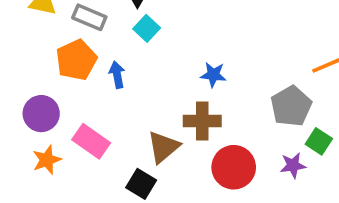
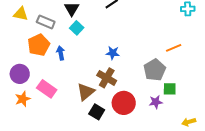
brown cross: (202, 121) -> (107, 78), turned 30
green square: (319, 141) -> (170, 89), turned -32
black square: (141, 184) -> (97, 112), moved

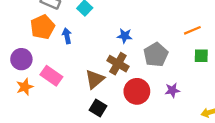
gray pentagon: (155, 70) -> (156, 55), moved
green square: (170, 89) -> (201, 56), moved
black square: (97, 112) -> (98, 108), moved

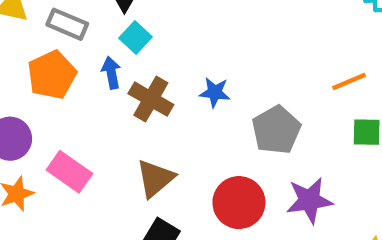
blue arrow: (67, 36) -> (111, 73), moved
brown cross: (118, 64) -> (151, 99), moved
purple star: (172, 90) -> (309, 200), size x1.5

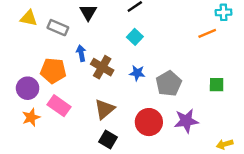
cyan square: (135, 37) -> (135, 37), moved
orange pentagon: (52, 75) -> (53, 71), moved, turned 30
orange line: (349, 81) -> (207, 33), moved
blue star: (215, 92) -> (137, 73), moved

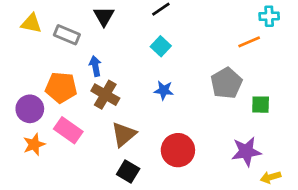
brown cross: (102, 67) -> (105, 95), moved
gray pentagon: (169, 84) -> (226, 83), moved
purple star: (186, 121) -> (246, 152), moved

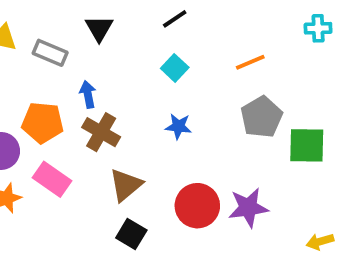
orange line: (249, 42) -> (250, 62), moved
green square: (261, 105) -> (307, 145), size x1.5
purple star: (246, 152) -> (248, 208), moved

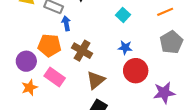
blue arrow: (88, 94) -> (66, 23), moved
red circle: (197, 206) -> (136, 71), moved

